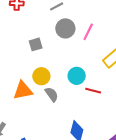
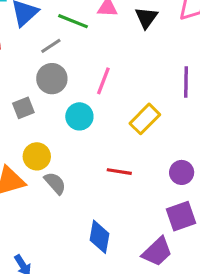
gray circle: (65, 28) -> (52, 79), moved
cyan circle: (77, 76) -> (79, 116), moved

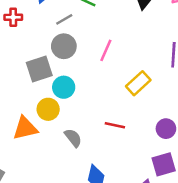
gray square: (23, 108) -> (39, 69), size x1.5
cyan circle: (79, 116) -> (64, 87), moved
gray semicircle: (55, 183) -> (73, 138), moved

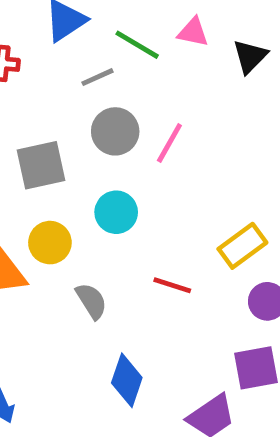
gray circle: (64, 46) -> (115, 131), moved
yellow rectangle: (138, 83) -> (242, 246), moved
cyan circle: (64, 87) -> (116, 212), moved

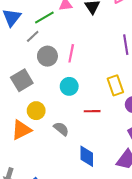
green line: (137, 45) -> (44, 18), turned -42
cyan circle: (116, 212) -> (69, 86), moved
yellow rectangle: (242, 246) -> (115, 85), turned -54

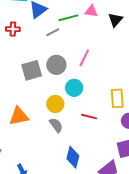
gray circle: (47, 56) -> (56, 65), moved
yellow circle: (36, 111) -> (55, 104), moved

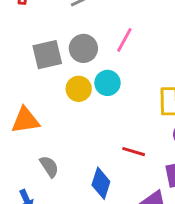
yellow circle: (55, 104) -> (79, 89), moved
red line: (89, 117) -> (134, 152), moved
gray semicircle: (56, 125) -> (49, 167), moved

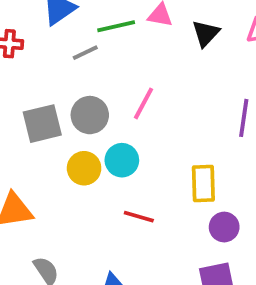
red line: (134, 152) -> (139, 217), moved

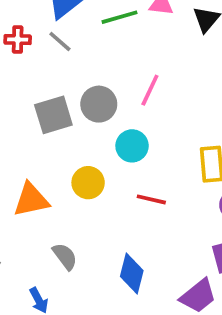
gray line: (85, 53) -> (60, 41), moved, turned 70
yellow circle: (84, 168) -> (88, 183), moved

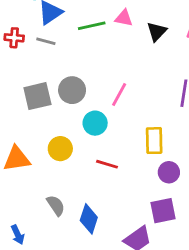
gray line: (60, 41) -> (46, 41), turned -30
pink line: (150, 90) -> (119, 94), moved
gray semicircle: (65, 256) -> (56, 205), moved

